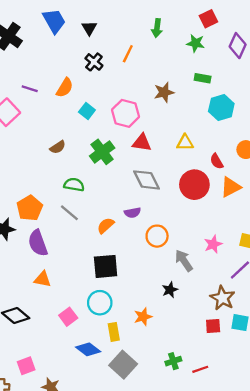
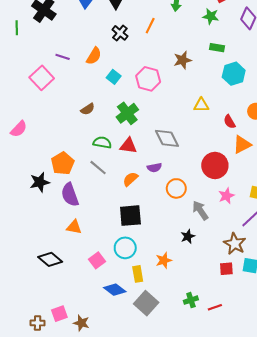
red triangle: (142, 143) -> (128, 146), moved
red circle: (194, 185) -> (215, 165), moved
pink square: (26, 366) -> (59, 314), moved

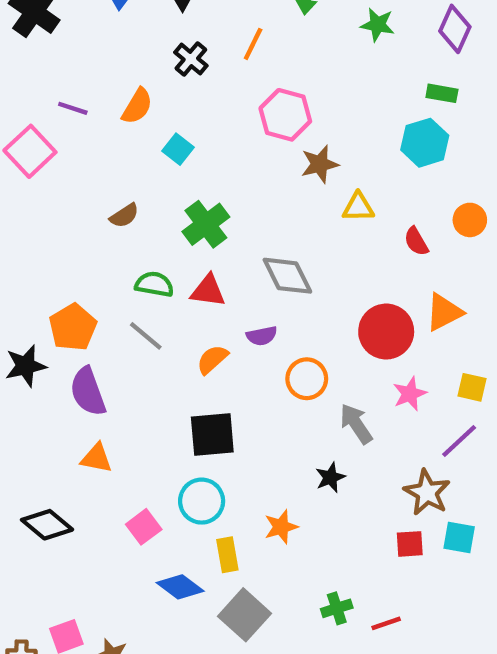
green rectangle: (217, 48) -> (442, 93), moved
brown star: (183, 60) -> (320, 164), moved
pink hexagon: (148, 79) -> (285, 115), moved
orange triangle: (242, 145) -> (444, 312), moved

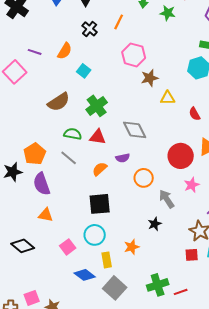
green star: (378, 25) -> (168, 13), moved
brown semicircle: (124, 216) -> (59, 102), size x1.6
green cross: (337, 608) -> (158, 285), size x1.5

